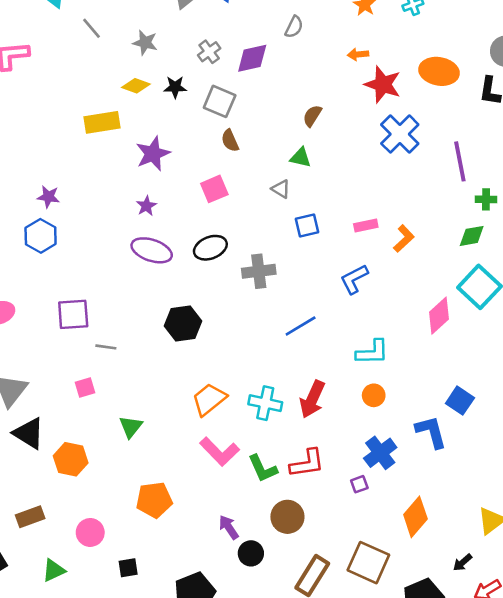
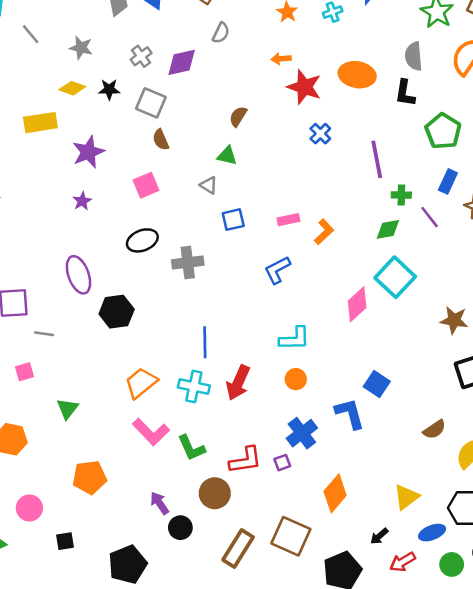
blue cross: (400, 134) -> (320, 134), size x0.6
purple ellipse: (152, 250) -> (78, 275), moved, turned 51
blue line: (301, 326) -> (205, 342), moved, turned -60
red L-shape: (307, 463) -> (245, 460), moved

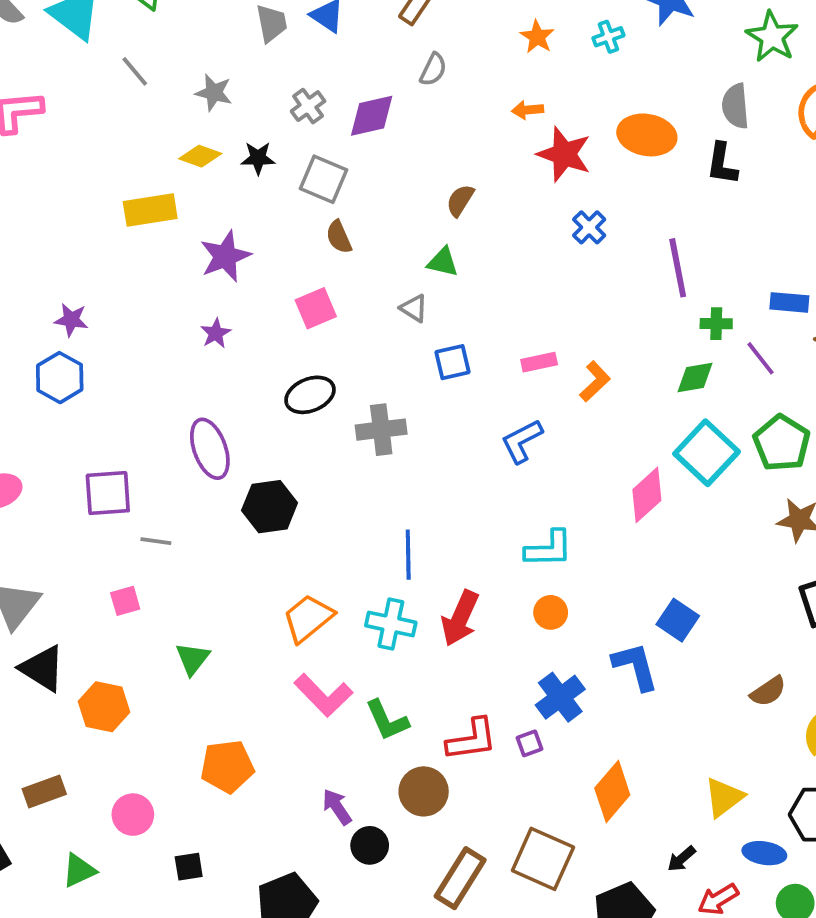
green pentagon: (443, 131) -> (782, 443), moved
blue rectangle: (448, 181) -> (789, 302), turned 70
blue ellipse: (432, 533) -> (764, 853), turned 30

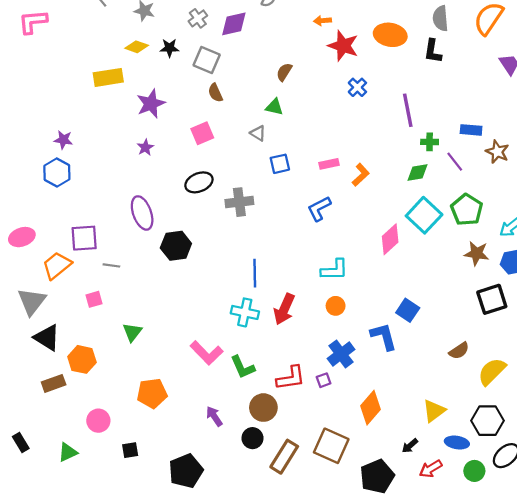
orange trapezoid: (308, 618) -> (57, 265), moved
brown rectangle: (44, 791) -> (54, 383), moved
black circle: (370, 845) -> (252, 438), moved

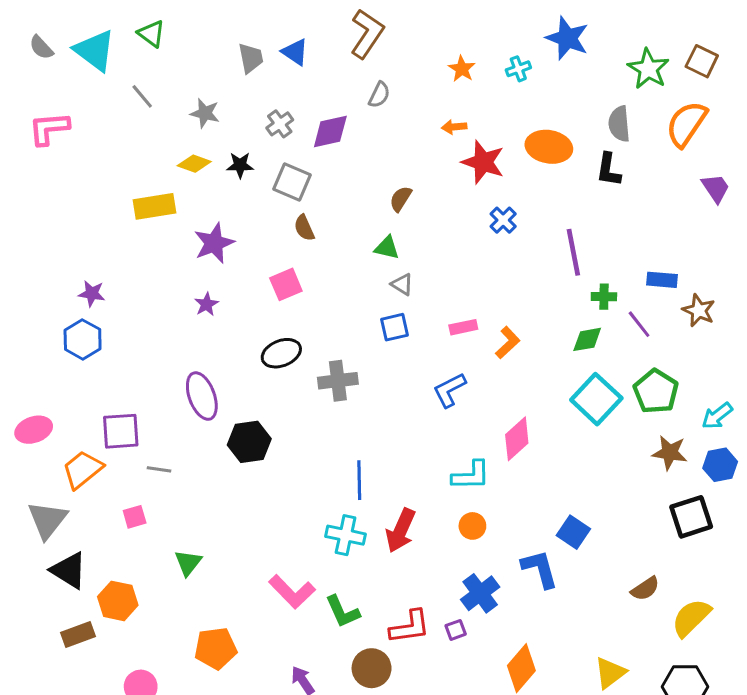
gray triangle: (258, 133) -> (402, 284), moved
pink diamond: (390, 239) -> (517, 439), moved

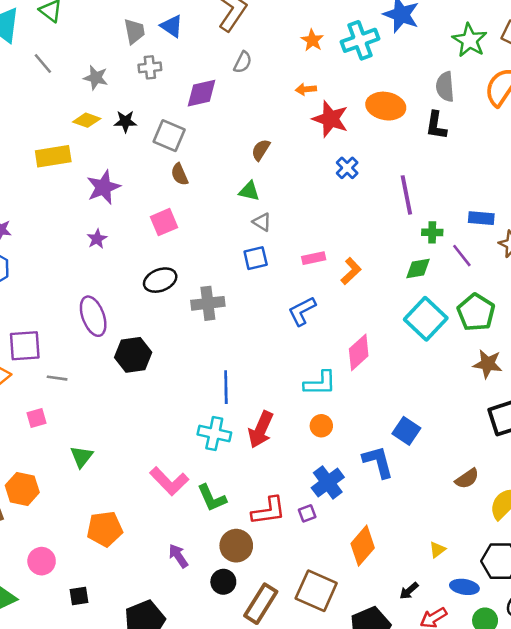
cyan cross: (518, 69) -> (360, 40), size x1.8
gray cross: (280, 124) -> (150, 67), moved, turned 30
yellow triangle: (610, 673) -> (437, 550), size x0.6

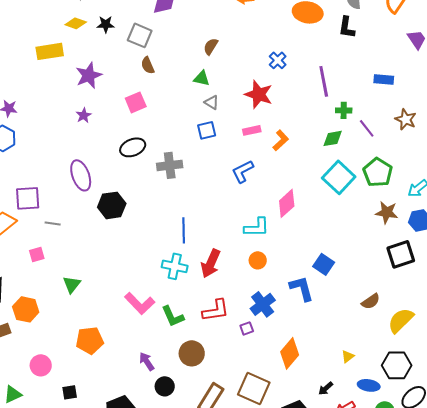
red star: (330, 119) -> (259, 94), moved
blue rectangle: (481, 218) -> (384, 79), moved
red L-shape: (268, 511) -> (216, 310), moved
black circle: (223, 582) -> (165, 386), moved

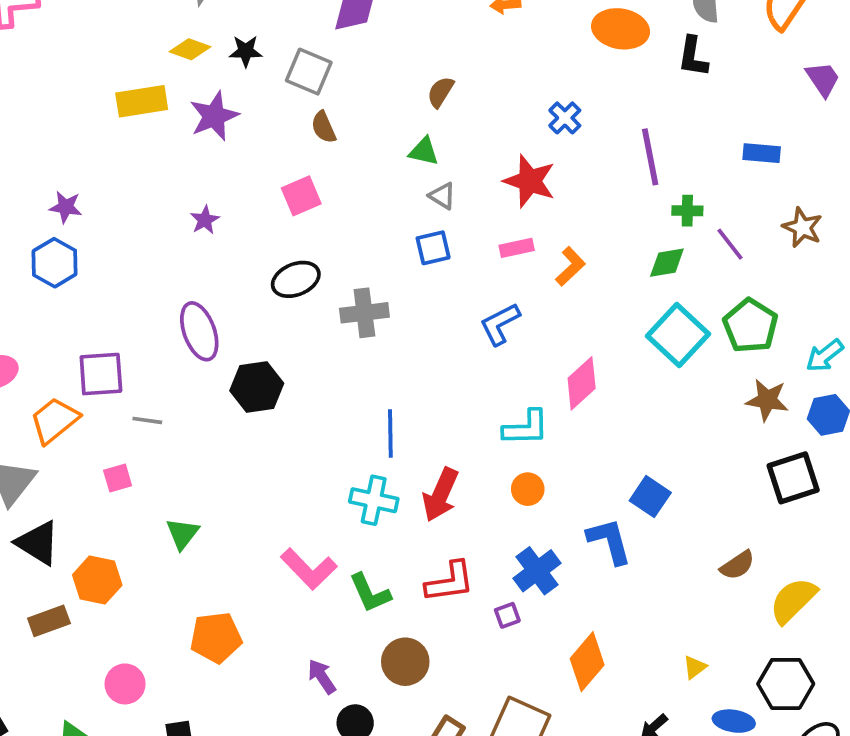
purple star: (89, 75) -> (214, 116), moved

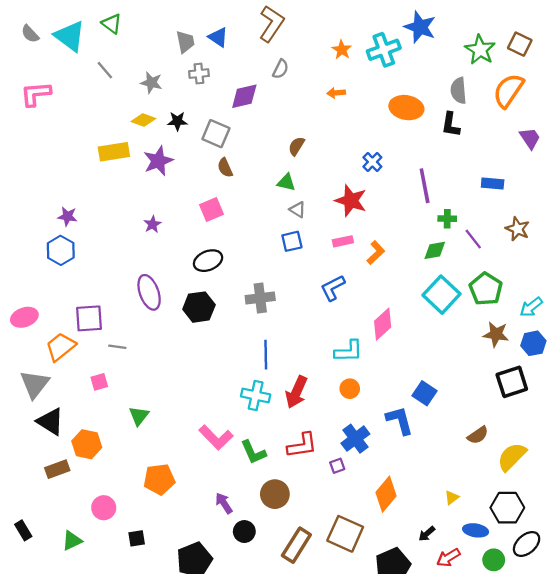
gray cross: (364, 313) -> (260, 298), moved
black hexagon: (257, 387) -> (199, 307), moved

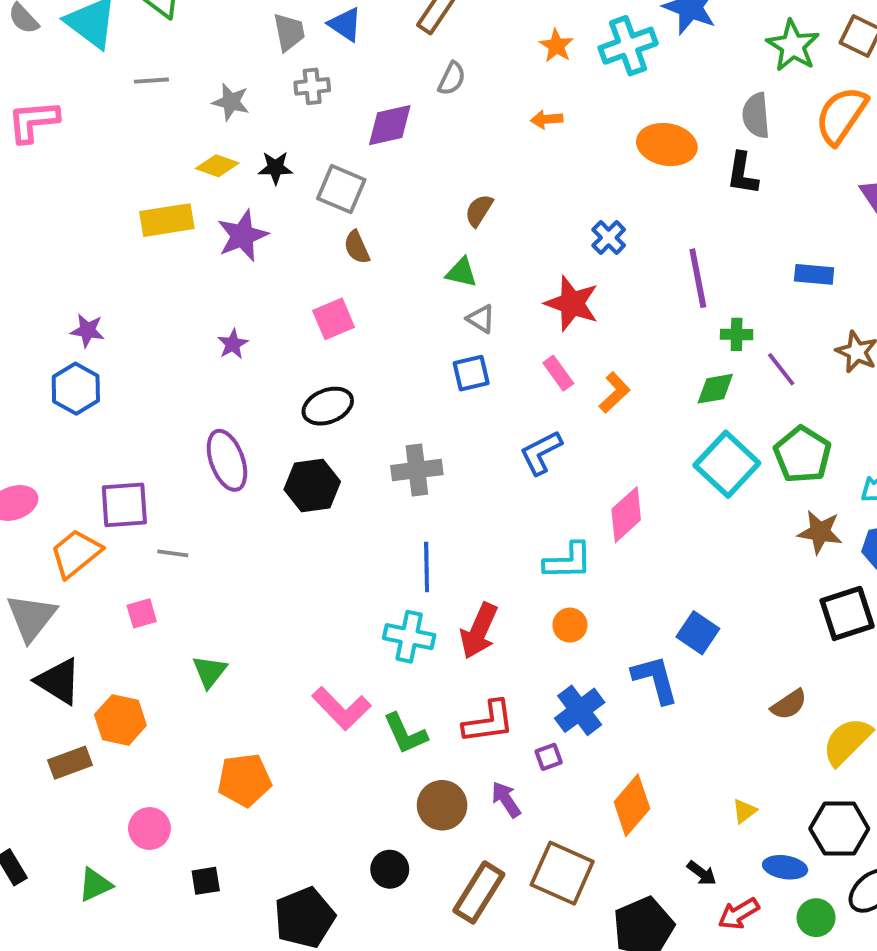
gray line: (105, 70) -> (151, 81), turned -54
pink rectangle: (343, 241) -> (558, 373), turned 66
purple arrow: (224, 503) -> (506, 799), moved
black arrow: (427, 534) -> (702, 873), turned -102

